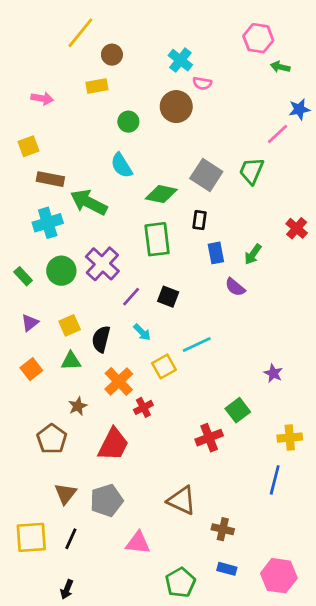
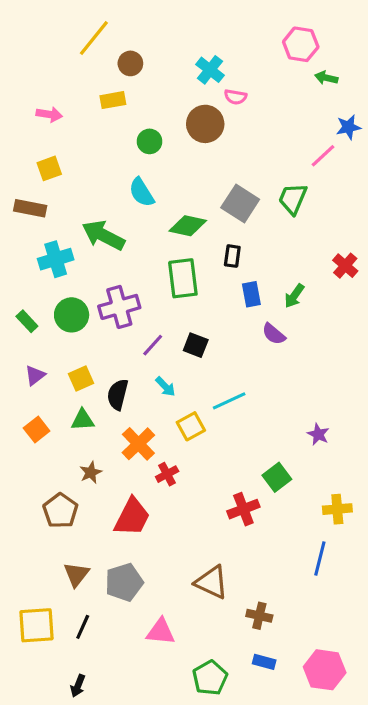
yellow square: (29, 146) -> (49, 168), moved
brown rectangle: (50, 179) -> (30, 208), moved
purple cross: (102, 264) -> (119, 307), turned 32

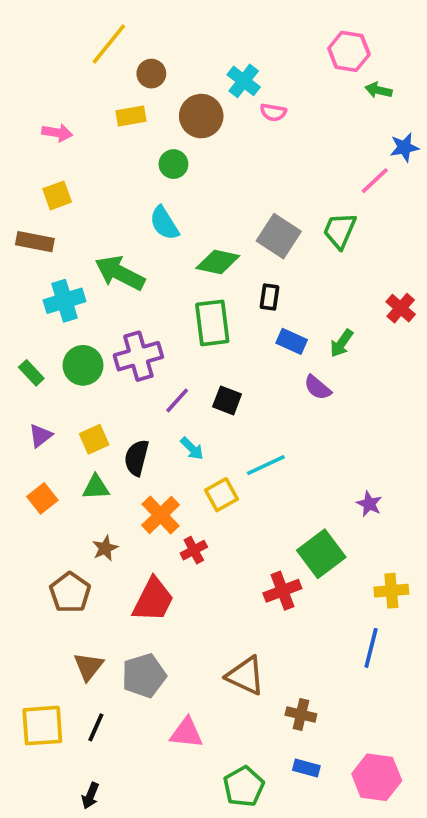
brown circle: (205, 124) -> (201, 116), moved
blue rectangle: (251, 294) -> (292, 341), turned -55
green square: (277, 477) -> (321, 554), size x1.4

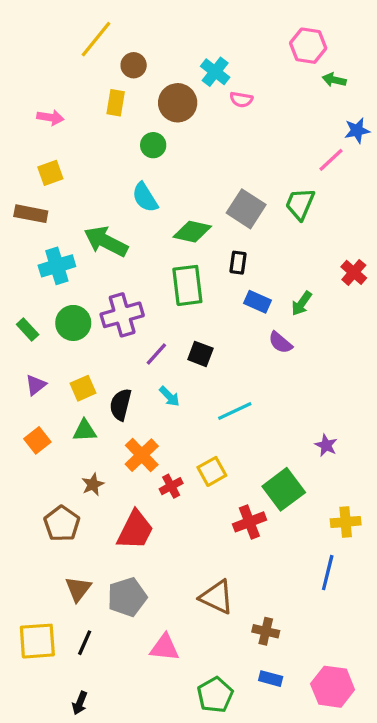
yellow rectangle: (131, 116) -> (116, 103), turned -70
yellow square: (221, 495) -> (212, 471), moved

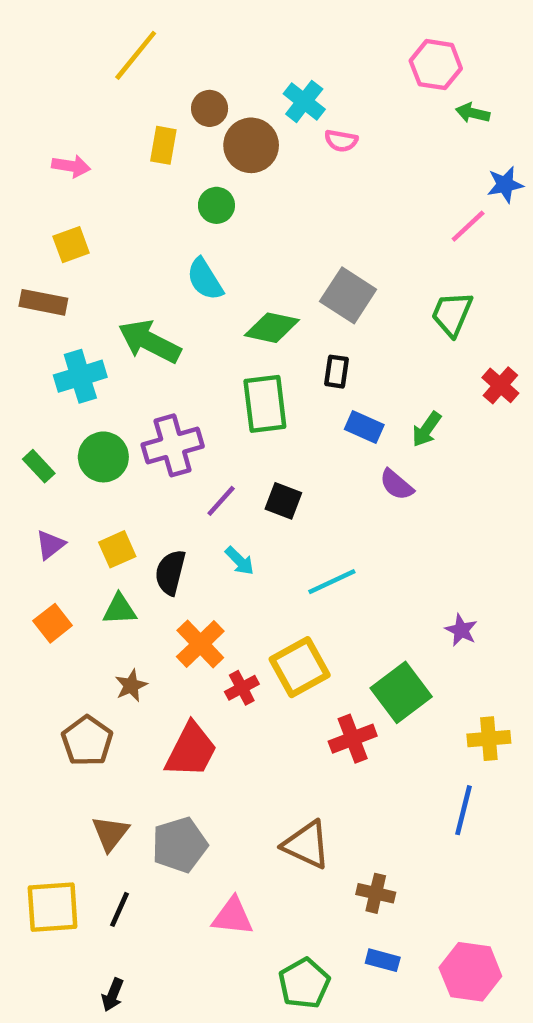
brown circle: (134, 65) -> (210, 108), moved
green trapezoid: (300, 204) -> (452, 314), moved
yellow square: (212, 471) -> (300, 667), size x1.4

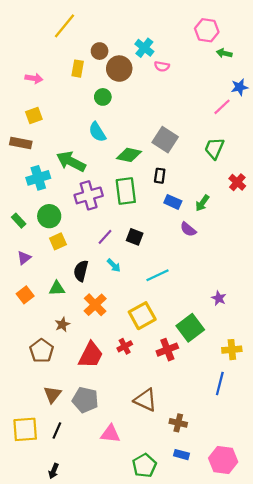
purple cross: (173, 445) -> (89, 195), moved
yellow square: (117, 549) -> (58, 241), moved
red cross: (242, 688) -> (125, 346), moved
gray pentagon: (180, 845) -> (85, 400), turned 30

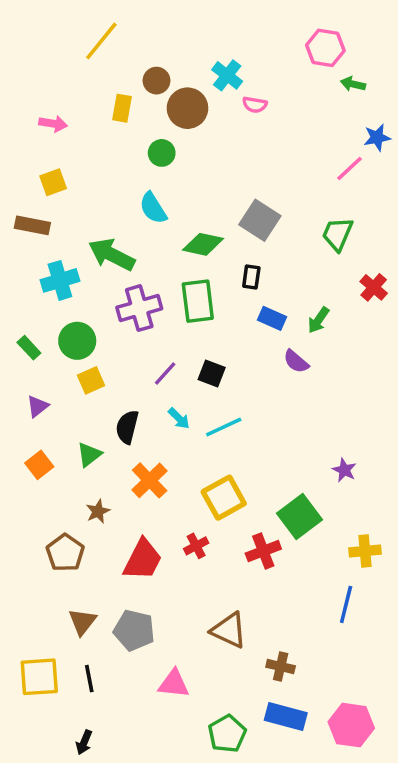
cyan line: (157, 275) -> (224, 427), moved
green triangle: (57, 288) -> (89, 455), turned -35
black line: (57, 431) -> (89, 679), turned -35
blue rectangle: (182, 455) -> (286, 716), size x1.6

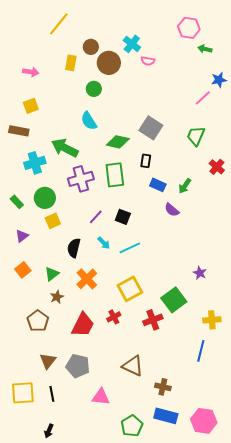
green triangle: (89, 455) -> (52, 274), moved

